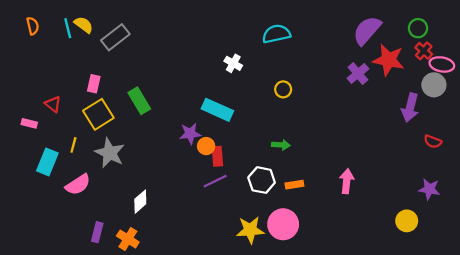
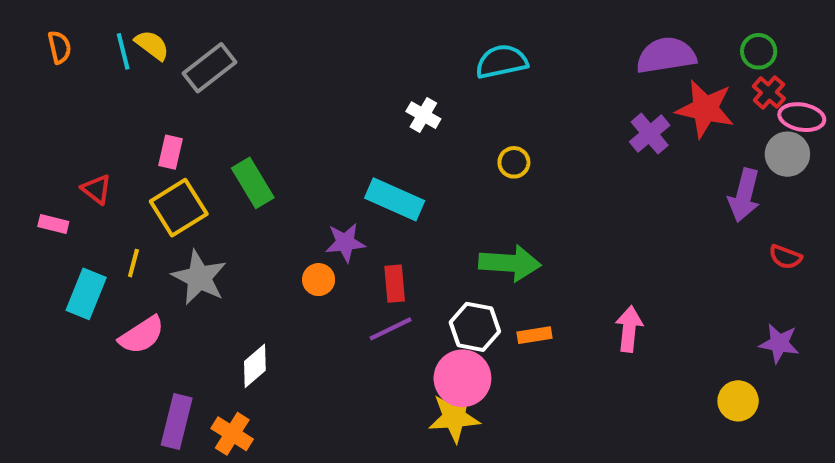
purple semicircle: (367, 30) -> (666, 55), turned 40
green arrow: (281, 145) -> (510, 263), size x1.8
orange circle: (206, 146) -> (319, 280), moved
pink circle: (283, 224) -> (462, 378), moved
purple rectangle: (97, 232) -> (177, 421), size x1.4

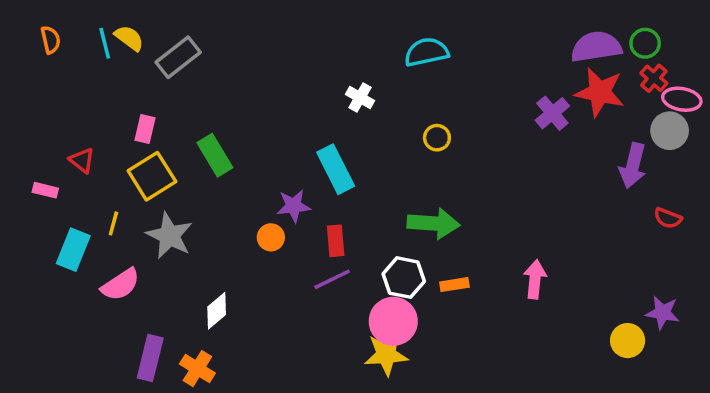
purple semicircle: (666, 55) -> (596, 47), moved
cyan rectangle: (395, 199) -> (336, 169), turned 39
purple star: (779, 343) -> (663, 313), moved

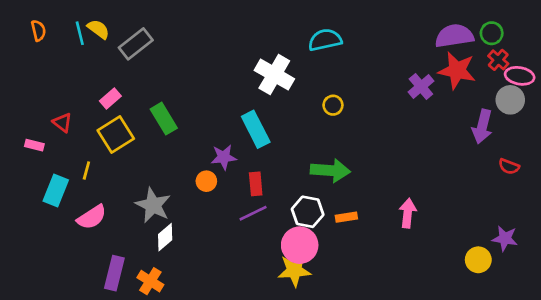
white cross: (360, 97) -> (274, 75), size x1.8
pink rectangle: (145, 129) -> (110, 99), turned 36
gray star: (169, 236) -> (153, 205), moved

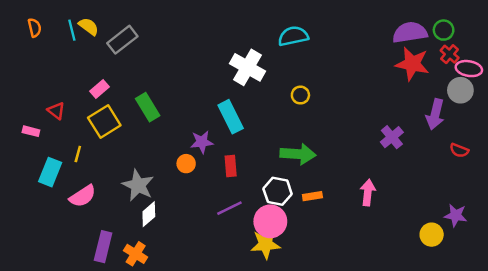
purple cross: (421, 87) -> (392, 137), moved
purple line: (253, 213) -> (229, 208), moved

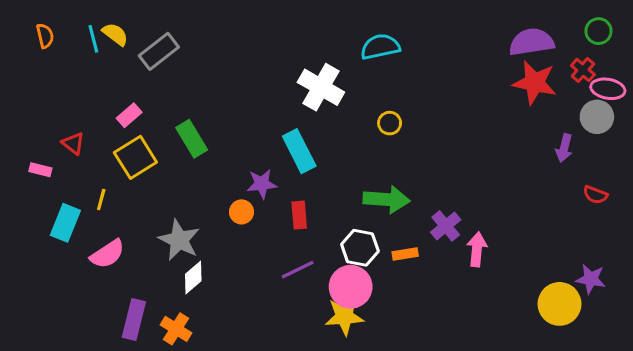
green circle: (444, 30) -> (598, 31), moved
purple arrow: (435, 114) -> (564, 148), size x0.7
purple cross: (392, 137) -> (446, 226), moved
yellow circle: (432, 235) -> (560, 304), size x1.4

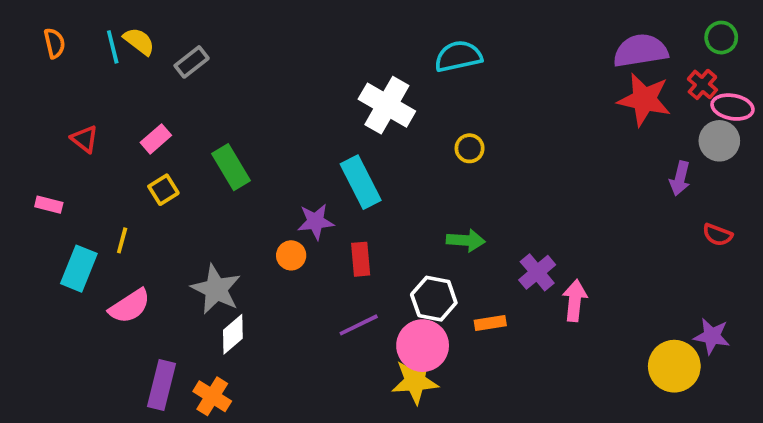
gray rectangle: (159, 51) -> (192, 62), size x0.7
red triangle: (73, 143) -> (85, 139), moved
yellow square: (135, 157) -> (163, 190), size x0.6
green arrow: (386, 199) -> (466, 240), size x0.7
orange rectangle: (405, 254) -> (490, 323), moved

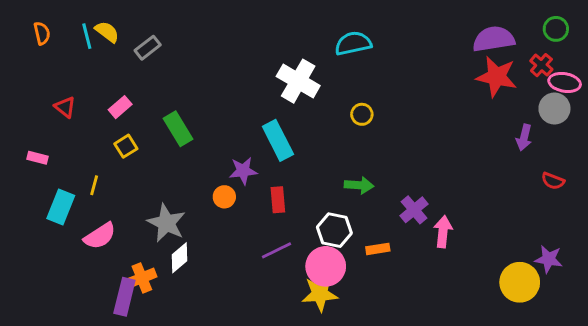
orange cross: (212, 396) -> (142, 278), moved, turned 36

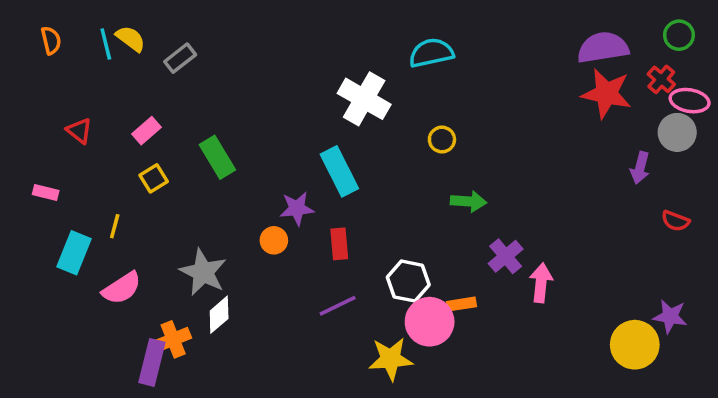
green arrow: (359, 185) -> (468, 201), moved
pink circle: (326, 266) -> (430, 322), moved

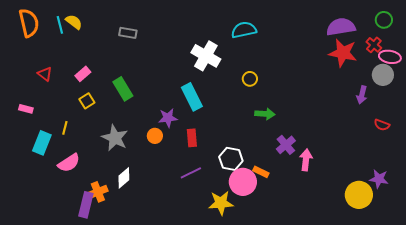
orange semicircle: (51, 40) -> (29, 23), size x1.8
gray rectangle: (180, 58) -> (128, 33), moved, turned 48
gray star: (203, 272) -> (115, 138), moved
orange rectangle: (461, 304) -> (261, 172), turned 35

